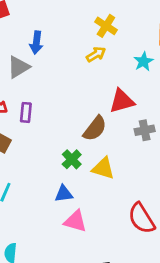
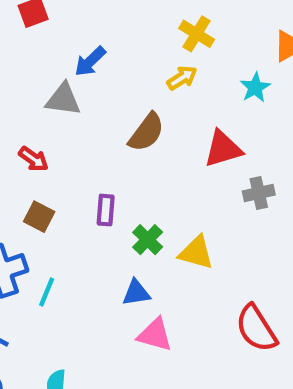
blue arrow: (36, 43) -> (90, 61), turned 40
gray triangle: (18, 67) -> (63, 99), turned 40
purple rectangle: (26, 112) -> (106, 210), moved
brown semicircle: (95, 128) -> (146, 132), moved

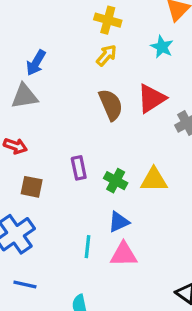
brown semicircle: (146, 132) -> (111, 105), moved, turned -44
cyan line: (47, 292) -> (87, 247), moved
pink triangle: (155, 335) -> (124, 254), moved

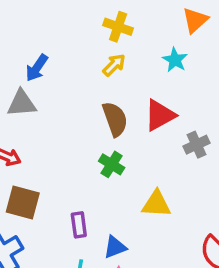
purple rectangle: (79, 168) -> (79, 225), moved
green cross: (116, 181) -> (112, 164), moved
brown square: (32, 187) -> (23, 203), size x1.4

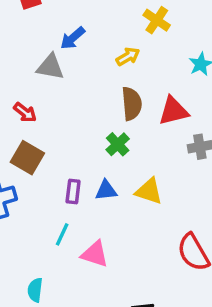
yellow arrow: (114, 65) -> (128, 56), moved
blue triangle: (115, 247) -> (106, 190), moved

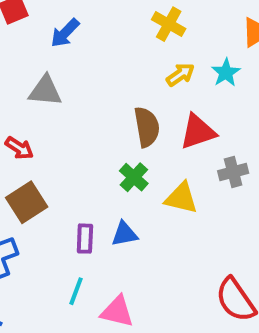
blue arrow: (73, 38) -> (65, 33), moved
yellow arrow: (128, 56) -> (180, 75), moved
brown square: (27, 158) -> (27, 202), turned 32
yellow triangle: (149, 191) -> (181, 198), moved

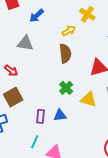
yellow arrow: (180, 75) -> (69, 31), moved
brown semicircle: (147, 127) -> (65, 53), moved

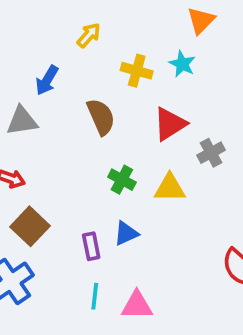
yellow cross: (87, 14) -> (137, 71), moved
blue arrow: (37, 16) -> (47, 80), moved
yellow arrow: (69, 31) -> (89, 35), moved

